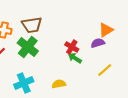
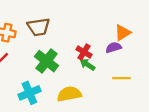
green cross: (28, 47) -> (46, 61), moved
yellow line: (105, 70) -> (121, 78), turned 42
yellow semicircle: (59, 84) -> (69, 94), size x1.5

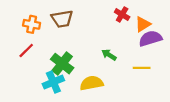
purple semicircle: (114, 47) -> (150, 38), moved, size x1.5
red cross: (84, 52) -> (122, 14), moved
green cross: (46, 61) -> (62, 64), moved

